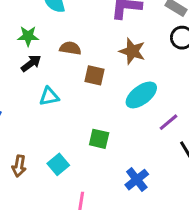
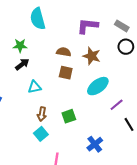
brown semicircle: (70, 48) -> (64, 52), moved
green square: (99, 139) -> (69, 116), turned -32
brown arrow: (19, 166) -> (42, 114), moved

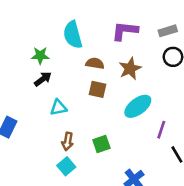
cyan semicircle: (38, 19) -> (73, 35), moved
gray rectangle: (122, 26) -> (168, 31), turned -48
brown star: (92, 56) -> (130, 69), turned 30
purple line: (117, 105) -> (161, 130), turned -32

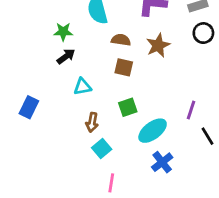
cyan ellipse: (138, 106) -> (153, 131), moved
green square: (101, 144) -> (128, 107), moved
cyan square: (66, 166) -> (102, 148), moved

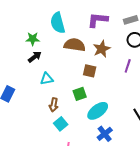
brown semicircle: (121, 40) -> (75, 45), size x1.5
brown square: (124, 67) -> (90, 71), moved
purple line: (191, 110) -> (128, 66), moved

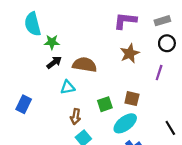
cyan semicircle: (58, 23) -> (33, 24), moved
brown semicircle: (75, 45) -> (85, 65), moved
brown square: (90, 71) -> (132, 99), moved

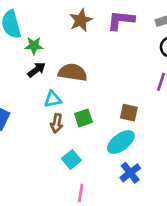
brown star: (130, 53) -> (81, 20), moved
green square: (105, 104) -> (83, 118), moved
brown arrow: (76, 117) -> (57, 123), moved

